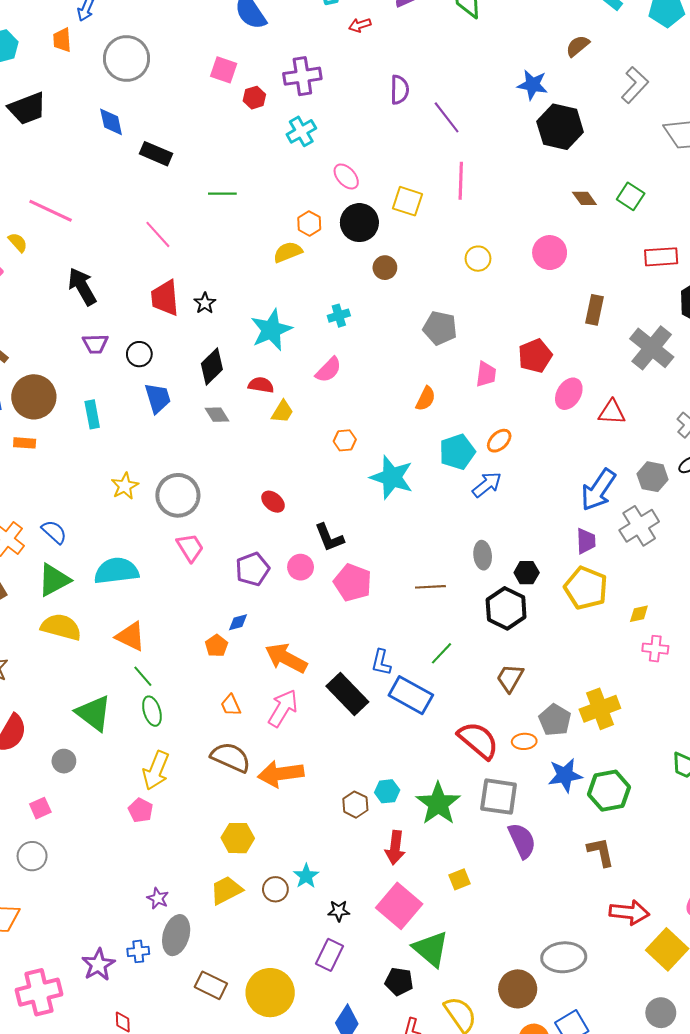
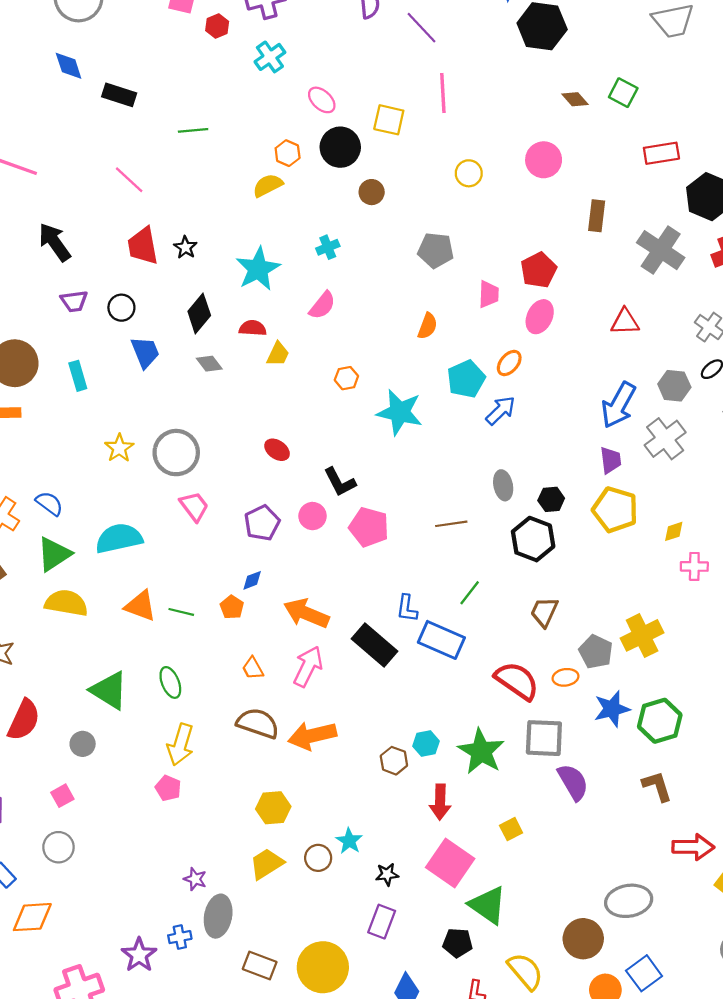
pink ellipse: (569, 394) -> (540, 317), moved
green line: (143, 676) -> (181, 612), moved, turned -30

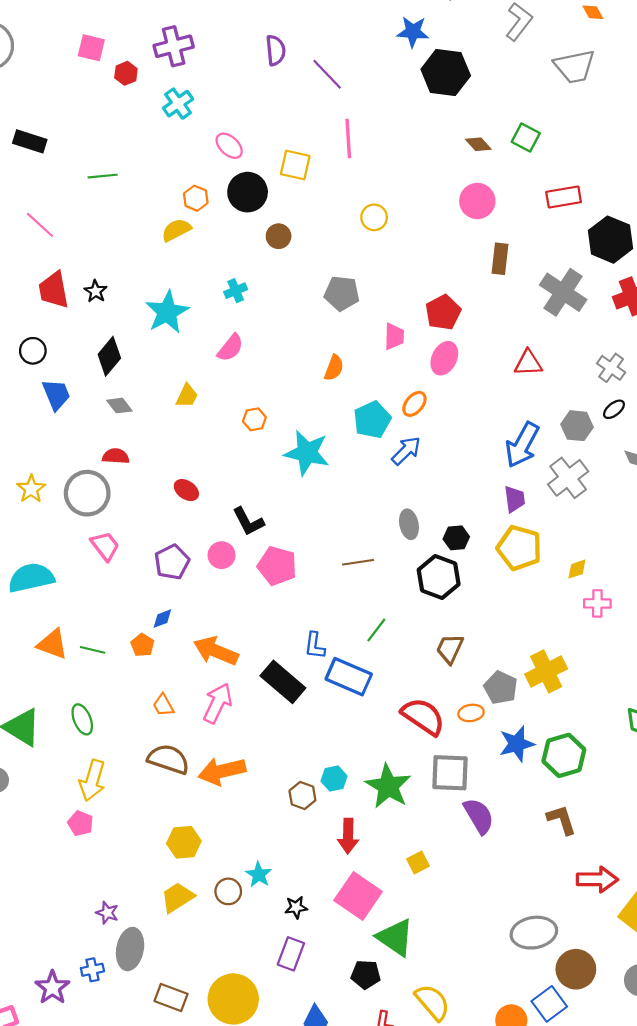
pink circle: (544, 160) -> (477, 201), moved
red semicircle: (253, 328) -> (116, 456), moved
brown circle: (583, 939) -> (576, 969), moved

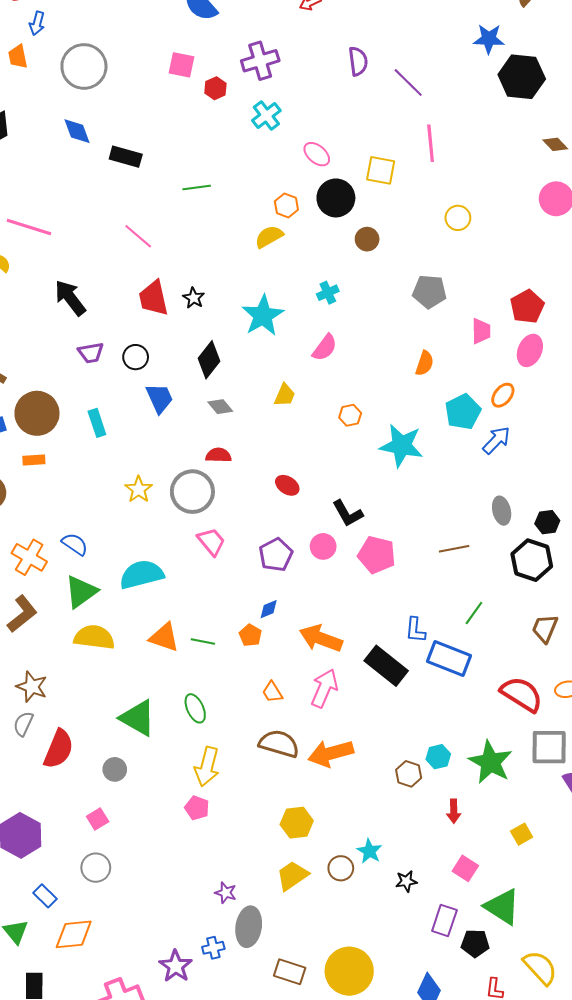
red arrow: (348, 836) -> (454, 811), size x0.7
pink square: (358, 896) -> (465, 868), size x0.6
purple rectangle: (291, 954) -> (444, 920), moved

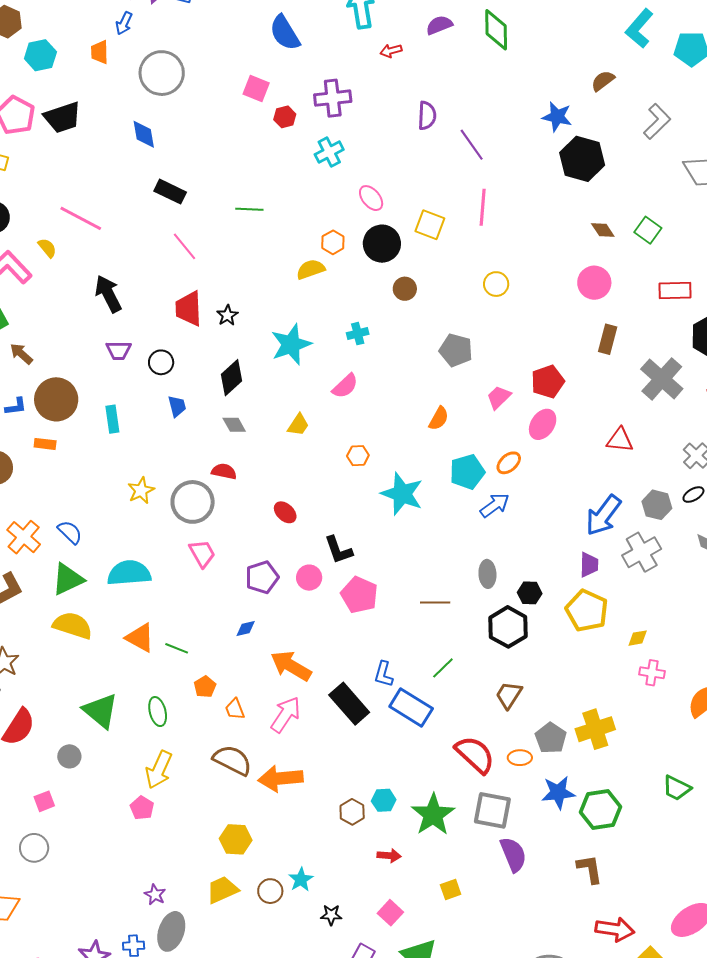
black rectangle: (126, 157) -> (170, 192), moved
pink trapezoid: (481, 331) -> (499, 397), turned -144
blue trapezoid: (160, 398) -> (177, 406), size x0.7
orange pentagon: (250, 635) -> (205, 687), moved
red arrow: (454, 811) -> (389, 856), turned -95

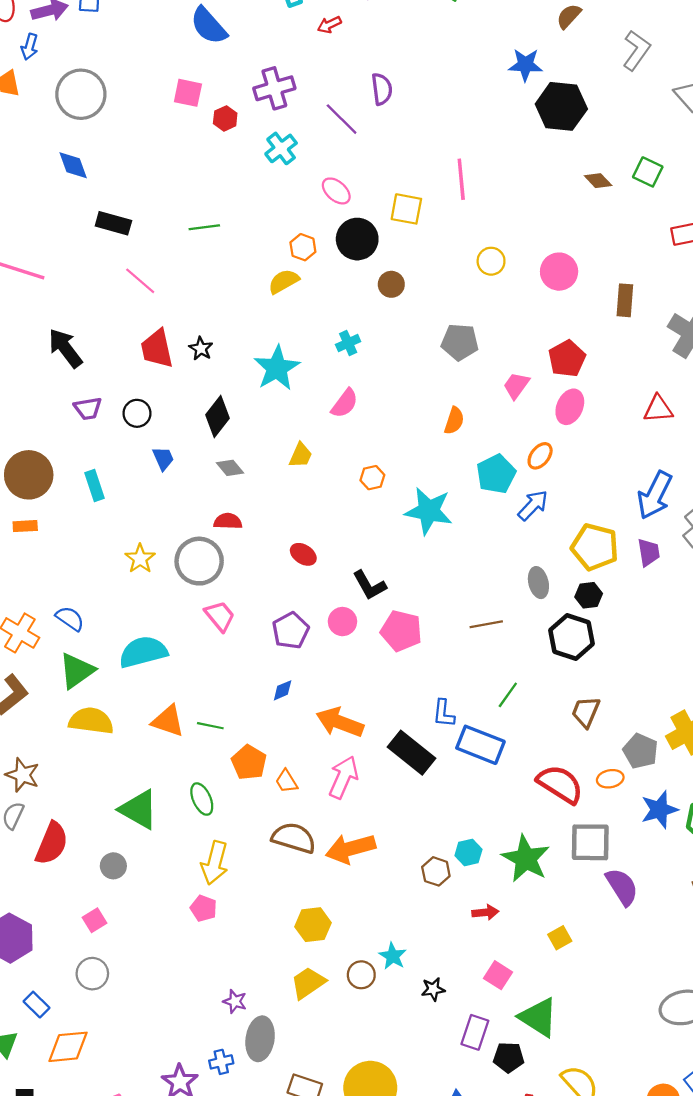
purple line: (472, 145) -> (342, 119), moved
pink circle: (594, 283) -> (559, 272), moved
yellow pentagon: (587, 611) -> (595, 547), moved
orange pentagon: (205, 687) -> (249, 762), size x1.4

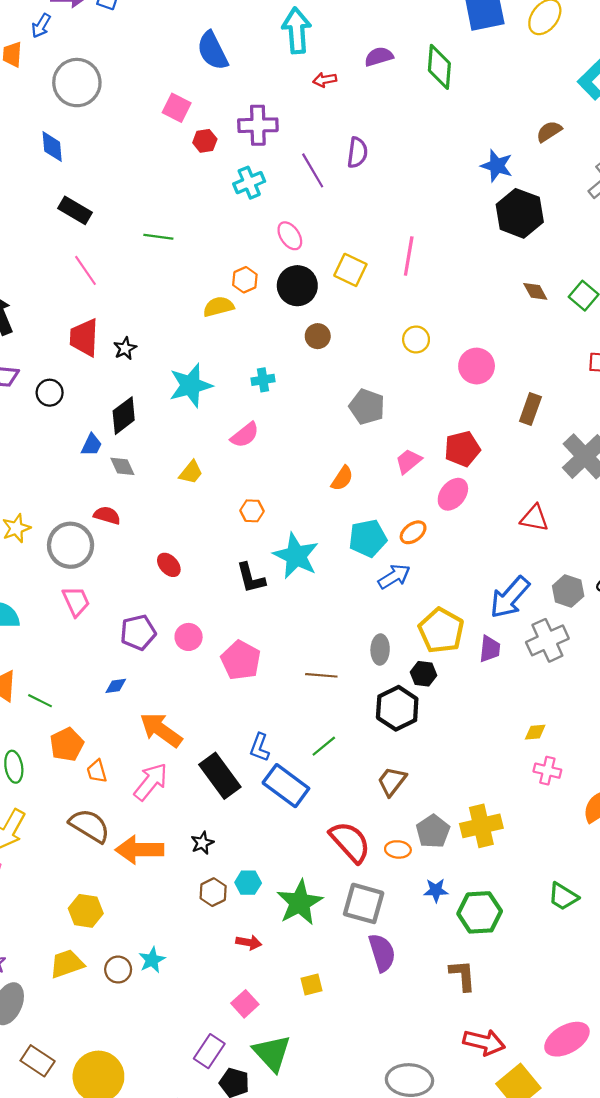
blue trapezoid: (163, 458) -> (91, 445), moved, turned 35
black L-shape: (369, 585) -> (251, 578), moved
blue star: (659, 810) -> (436, 890), size x0.7
black star: (433, 989) -> (202, 843), moved, turned -30

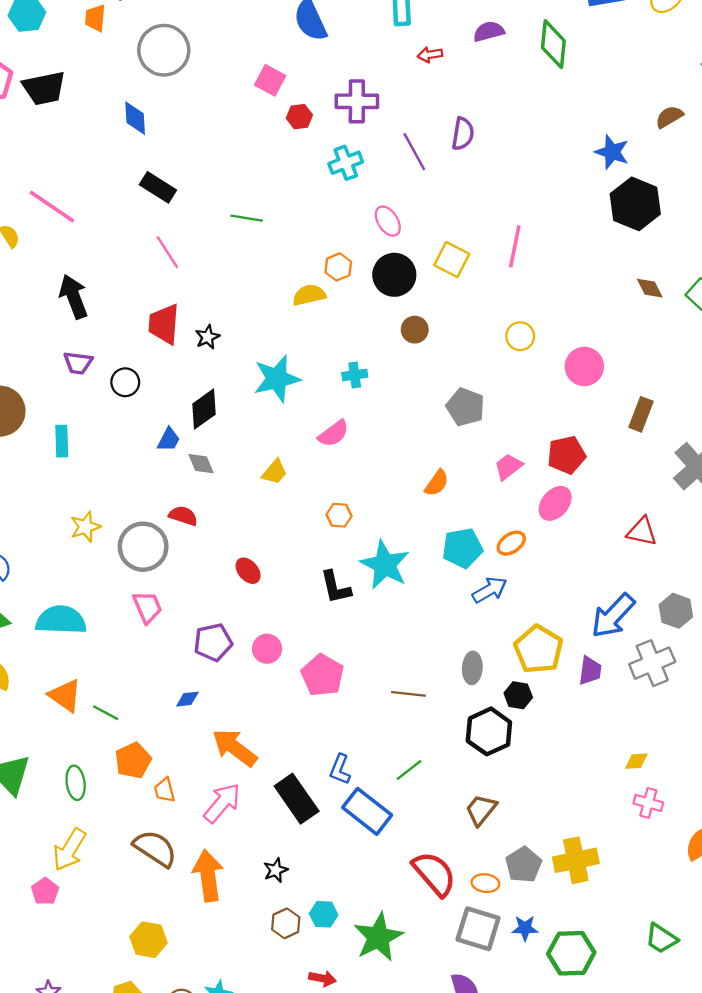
orange arrow: (140, 850) -> (208, 876), turned 81
gray square: (364, 903) -> (478, 929), moved

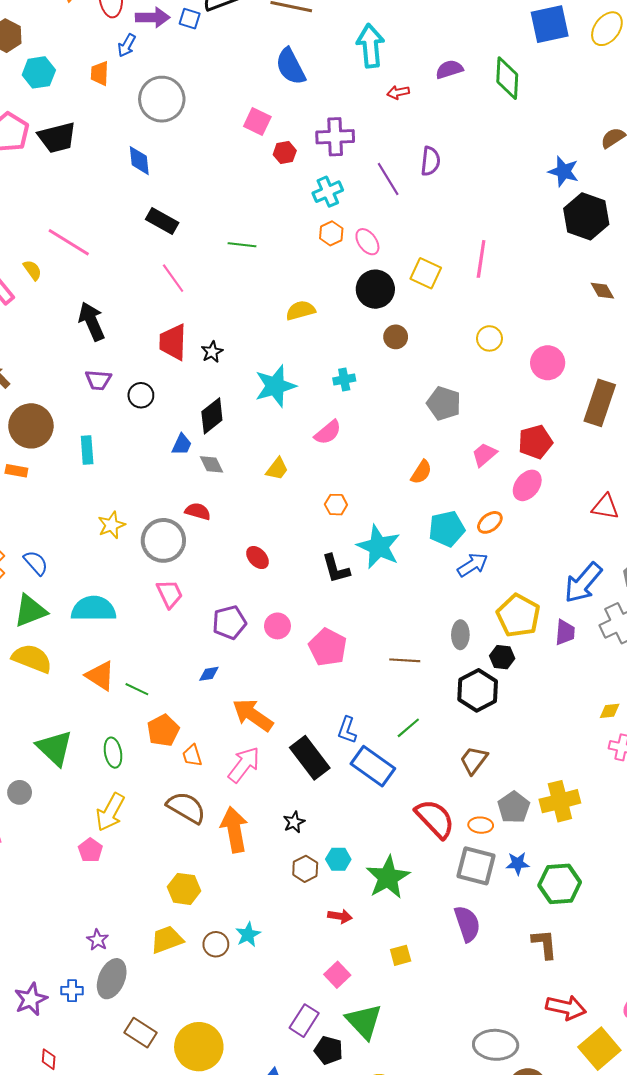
orange hexagon: (338, 267) -> (331, 233), moved
brown rectangle: (641, 414) -> (600, 403), size x1.5

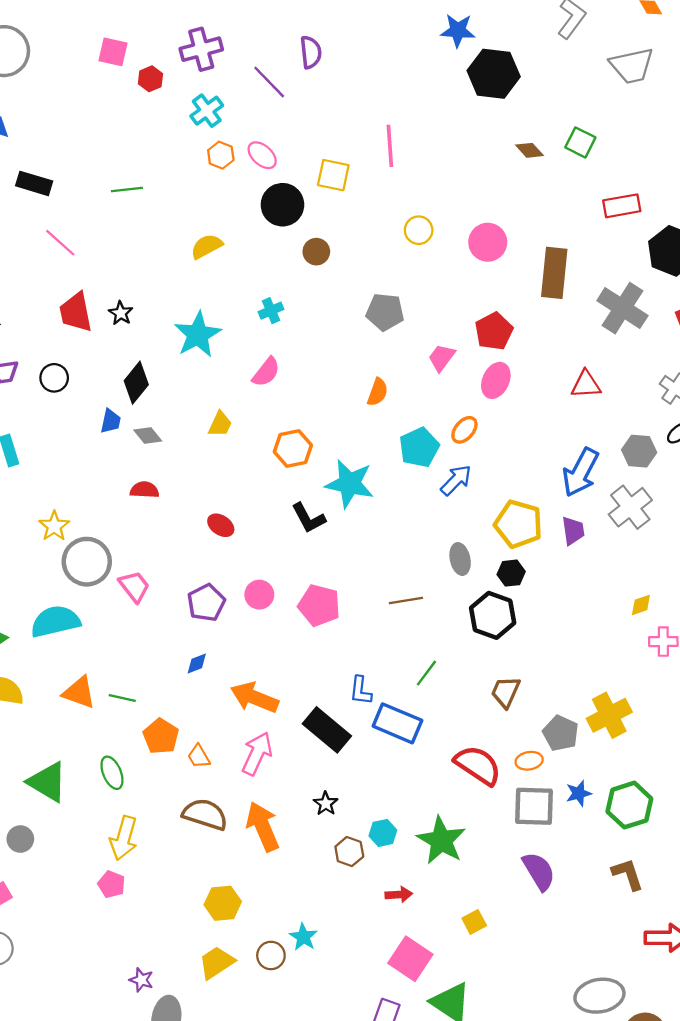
orange hexagon: (336, 505) -> (293, 448), size x1.5
gray circle: (163, 540) -> (87, 562), moved
pink square: (337, 975) -> (410, 959), size x1.5

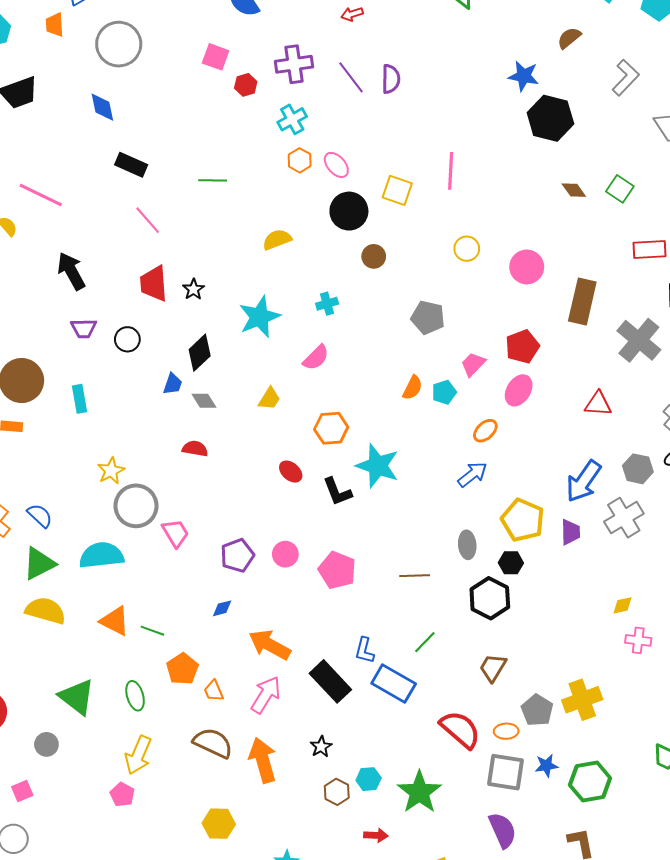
purple line: (269, 82) -> (351, 77), moved
cyan pentagon: (419, 447) -> (444, 392), moved, size x0.7
red ellipse: (221, 525) -> (291, 472), moved

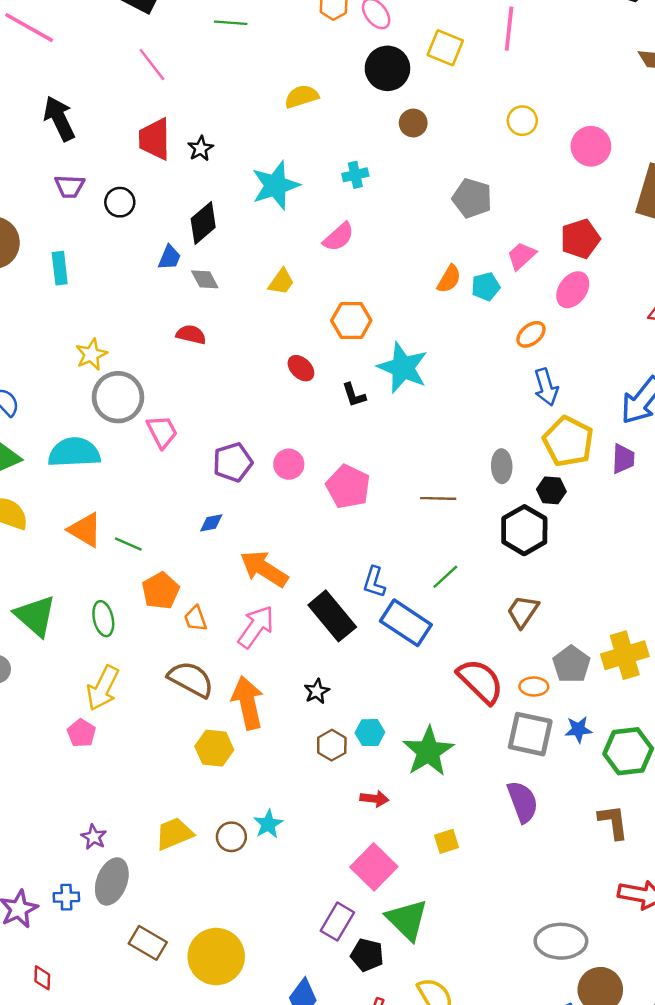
blue arrow: (472, 474) -> (546, 387), moved, turned 108
black L-shape: (337, 492) -> (354, 395), size x0.7
yellow hexagon: (219, 824) -> (214, 748), moved

